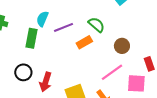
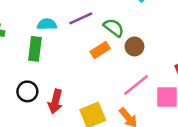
cyan semicircle: (42, 19) -> (47, 24), turned 70
purple line: (63, 27) -> (81, 18), moved
brown circle: (122, 46) -> (134, 46), moved

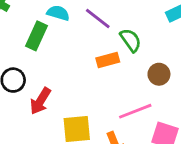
purple line: (81, 18) -> (98, 18), turned 45
brown circle: (134, 46) -> (159, 74), moved

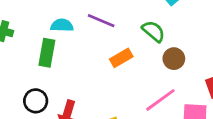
green semicircle: (131, 40) -> (154, 31), moved

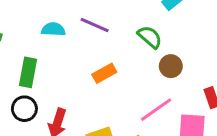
green rectangle: (47, 53) -> (28, 72), moved
orange rectangle: (121, 58) -> (104, 73), moved

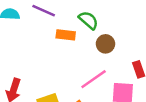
orange rectangle: (104, 73) -> (66, 35), moved, turned 36

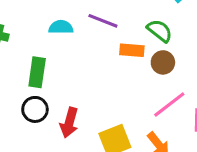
brown circle: (105, 44) -> (163, 62), moved

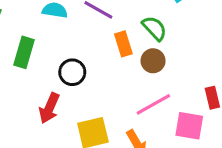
orange rectangle: (132, 50) -> (123, 44), turned 60
black circle: (35, 109) -> (72, 72), moved

